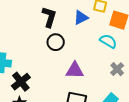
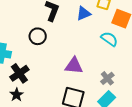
black circle: (56, 42) -> (38, 36), moved
gray cross: (117, 69) -> (107, 78), moved

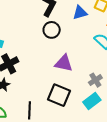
black circle: (38, 36) -> (52, 30), moved

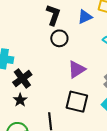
purple triangle: (64, 63) -> (77, 69), turned -36

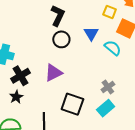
blue triangle: (85, 17) -> (91, 33), moved, turned -42
purple triangle: (77, 69) -> (53, 73), moved

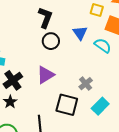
gray cross: (108, 87) -> (86, 84), moved

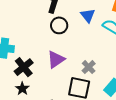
gray cross: (86, 84) -> (89, 67), moved

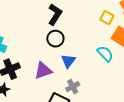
blue triangle: (88, 15) -> (68, 61), moved

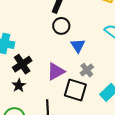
purple triangle: (43, 71) -> (56, 71), moved

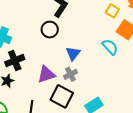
black circle: (61, 26) -> (50, 30), moved
gray cross: (87, 70) -> (70, 74), moved

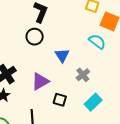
gray cross: (70, 74) -> (83, 75), moved
black square: (62, 96) -> (60, 100), size x0.6

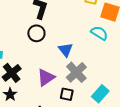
gray cross: (83, 75) -> (76, 72), moved, size x1.5

